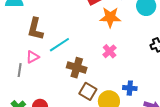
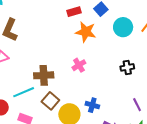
cyan line: (59, 45) -> (24, 92), moved
brown cross: (77, 68) -> (44, 75), turned -30

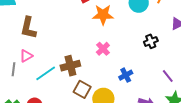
cyan line: (24, 92) -> (46, 73), moved
blue cross: (92, 105) -> (126, 75), moved, turned -32

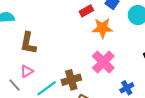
pink cross: (103, 49) -> (103, 62), size x1.6
gray line: (13, 69) -> (14, 85), turned -48

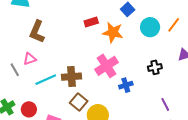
red rectangle: (86, 11) -> (91, 22), moved
blue cross: (127, 88) -> (126, 85), moved

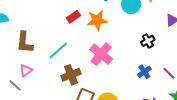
cyan line: (46, 80) -> (58, 50), moved
blue cross: (126, 85) -> (144, 72), moved

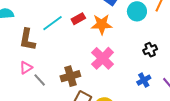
cyan line: (58, 50) -> (52, 23), moved
gray line: (15, 85) -> (40, 80), moved

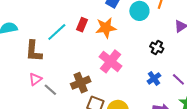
red rectangle: (78, 19) -> (82, 25), turned -32
black cross: (150, 50) -> (157, 48), turned -32

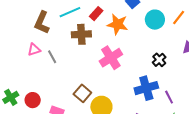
blue cross: (154, 78) -> (146, 88), size x1.6
brown cross: (81, 83) -> (81, 34), moved
gray line: (50, 90) -> (52, 57), moved

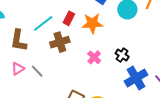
pink cross: (111, 58) -> (94, 57), size x0.6
black cross: (159, 60) -> (122, 55), moved

